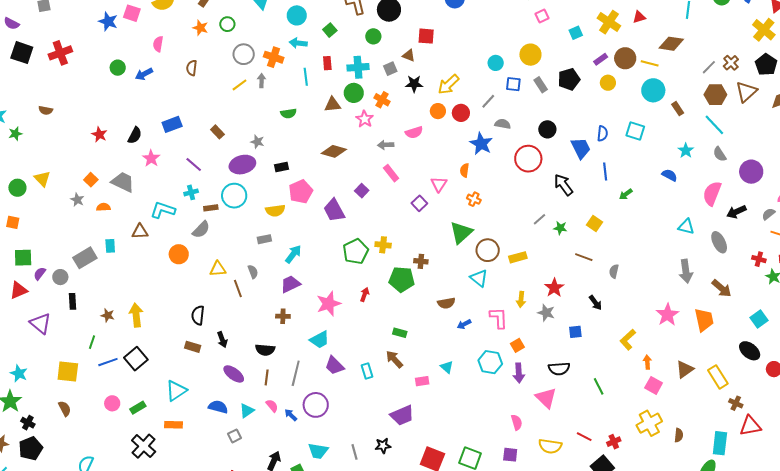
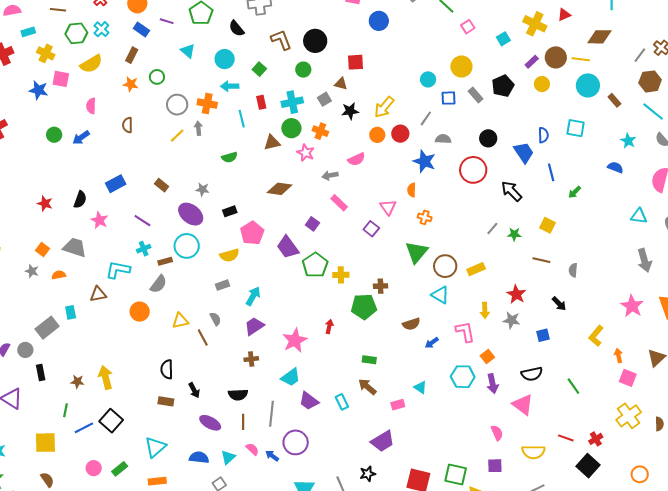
purple ellipse: (242, 165) -> (191, 214), turned 60
green pentagon: (356, 251) -> (315, 265), moved

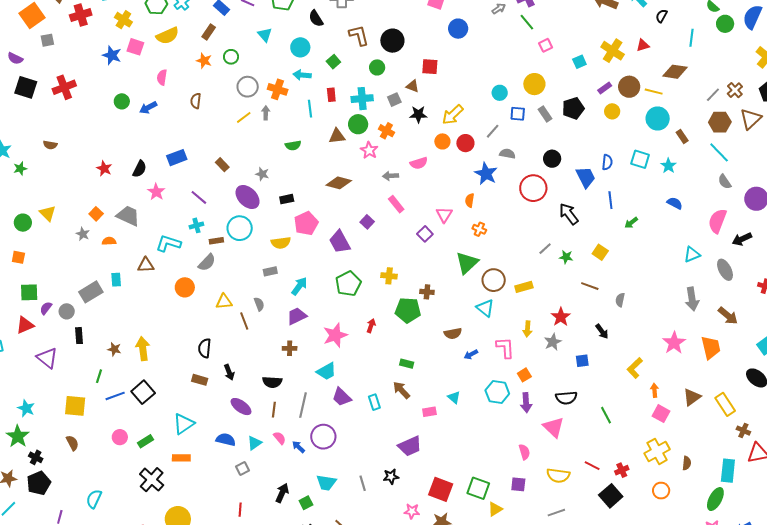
cyan star: (628, 141) -> (668, 166), moved
cyan triangle: (639, 216) -> (692, 254), turned -36
green pentagon: (315, 265) -> (348, 284), moved
gray star: (512, 320) -> (553, 342), turned 30
orange circle: (640, 474) -> (661, 491), moved

